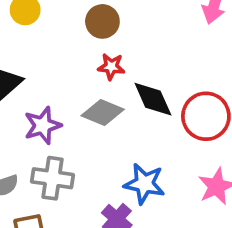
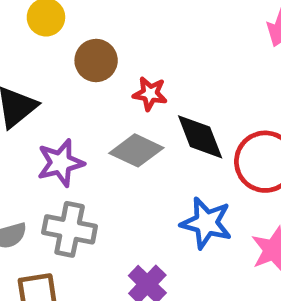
brown circle: (102, 21) -> (96, 60), moved
blue star: (144, 184) -> (206, 223), moved

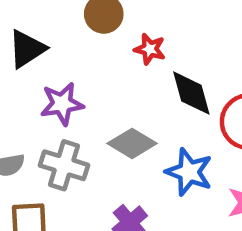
gray diamond: (136, 150) -> (132, 143), moved

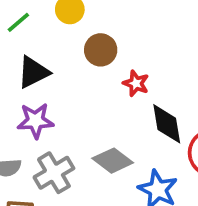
purple star: (62, 104) -> (35, 121), moved
gray cross: (64, 165) -> (54, 173), turned 36

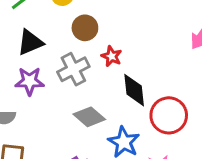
gray cross: (54, 173) -> (73, 69), moved

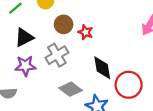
red star: (112, 56) -> (86, 32), moved

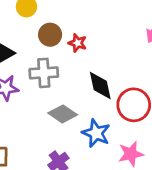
gray cross: (57, 55) -> (44, 73), turned 30

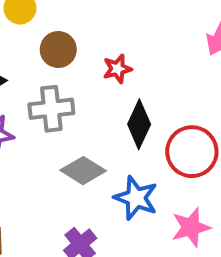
red star: (78, 43) -> (117, 69), moved, turned -30
black diamond: (100, 86) -> (139, 124), turned 40

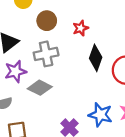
gray diamond: (83, 171) -> (40, 88), moved
blue star: (136, 198) -> (100, 115), moved

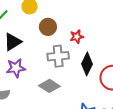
gray cross: (46, 54) -> (58, 56), moved
gray diamond: (40, 88) -> (49, 86), moved

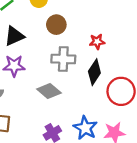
red star: (77, 37) -> (97, 42), moved

